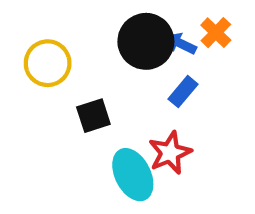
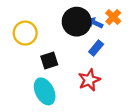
cyan ellipse: (133, 175) -> (45, 91), moved

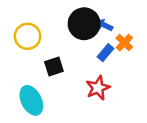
orange cross: (113, 17) -> (124, 43), moved
cyan ellipse: (45, 91) -> (31, 100), moved

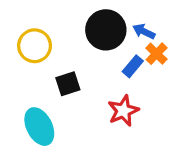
blue arrow: (104, 25) -> (144, 31), moved

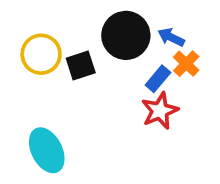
black square: (68, 84) -> (81, 66), moved
red star: (123, 111) -> (160, 111), moved

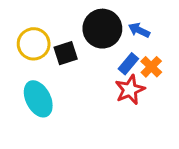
orange cross: (186, 64) -> (151, 67), moved
cyan ellipse: (47, 150) -> (38, 99), moved

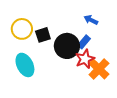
black circle: (102, 29) -> (67, 46), moved
orange cross: (151, 67) -> (99, 69), moved, size x1.5

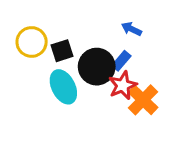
cyan ellipse: (25, 65) -> (63, 87), moved

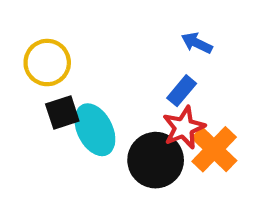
black square: (62, 51) -> (62, 112), moved
black circle: (97, 67) -> (156, 160), moved

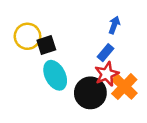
blue arrow: (197, 43) -> (114, 25), turned 84
black square: (62, 112) -> (46, 45), moved

